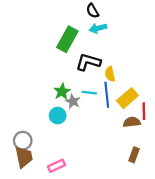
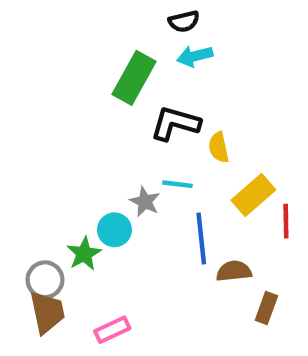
black semicircle: (93, 11) -> (184, 21), turned -72
green star: (62, 92) -> (84, 254), moved
blue line: (107, 95) -> (201, 239), moved
brown semicircle: (132, 122) -> (234, 271), moved

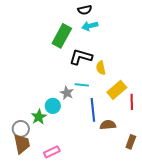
brown rectangle: (266, 308) -> (131, 142), moved

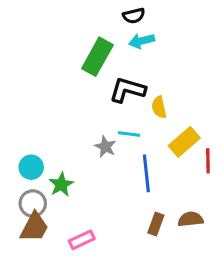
cyan circle: (53, 106) -> (31, 167), moved
brown semicircle: (108, 125) -> (191, 219), moved
brown rectangle: (131, 142) -> (156, 224), moved
brown trapezoid: (22, 144) -> (34, 227), turned 40

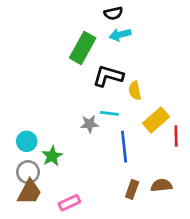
gray star: (105, 147) -> (89, 124), turned -30

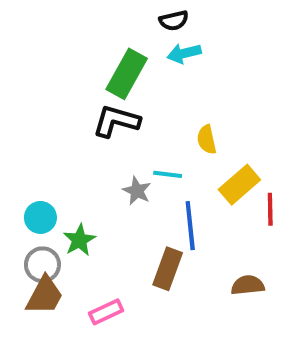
black L-shape: (108, 76) -> (116, 121), moved
gray star: (89, 124) -> (137, 191), turned 30
brown rectangle: (132, 189) -> (168, 269), moved, size x1.4

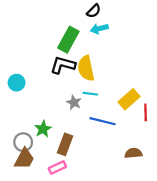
black semicircle: (174, 21) -> (94, 11), turned -32
yellow semicircle: (207, 140) -> (86, 68), moved, size x1.6
cyan circle: (40, 217) -> (17, 83), moved
blue line: (190, 226) -> (103, 121), turned -70
brown rectangle: (168, 269) -> (65, 144), moved

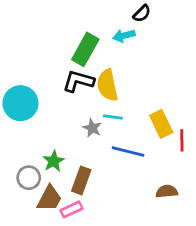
black semicircle: (94, 11) -> (142, 13), moved
cyan circle: (17, 83) -> (20, 103), size x1.6
yellow rectangle: (129, 99) -> (161, 124), turned -75
brown trapezoid: (24, 159) -> (49, 198), moved

